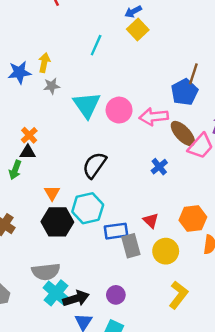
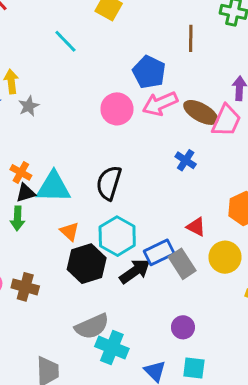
cyan line: (96, 45) -> (65, 41), turned -50
blue pentagon: (184, 92) -> (149, 72), moved
cyan triangle: (87, 105) -> (53, 187), moved, turned -36
black arrow: (76, 298) -> (135, 271), moved

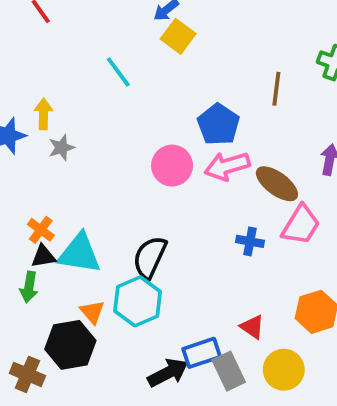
pink trapezoid: (226, 121) -> (301, 225), moved
blue cross: (186, 160) -> (250, 241), turned -30
cyan hexagon: (117, 236) -> (138, 301), moved
black hexagon: (87, 264) -> (70, 345), moved

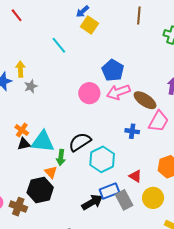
brown line: (276, 89) -> (139, 15), moved
black semicircle: (150, 257) -> (80, 142), turned 35
green arrow: (29, 287) -> (61, 157), moved
cyan hexagon: (138, 301) -> (102, 159), moved

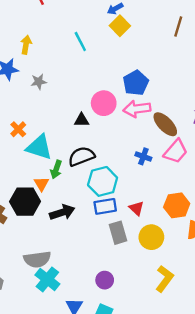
yellow arrow: (20, 69) -> (26, 45), moved
black triangle: (24, 144) -> (82, 120), moved
blue rectangle: (109, 191) -> (105, 206), moved
black arrow: (92, 202) -> (62, 212), moved

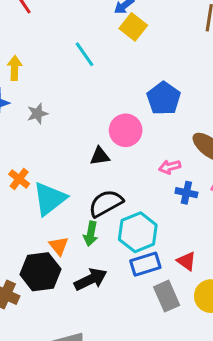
pink arrow: (137, 109) -> (170, 167), moved, size x0.6
cyan triangle: (39, 147) -> (50, 199), turned -48
green arrow: (56, 169) -> (91, 234), moved

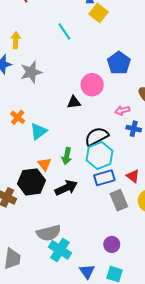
gray star: (37, 114) -> (31, 72), size x1.5
cyan triangle: (50, 199) -> (39, 131), size x0.7
black semicircle: (106, 203) -> (97, 136), moved

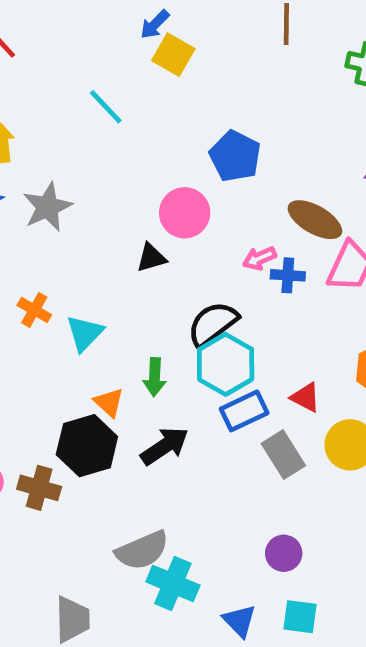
blue cross: (134, 129) -> (288, 275), moved

